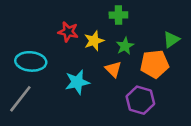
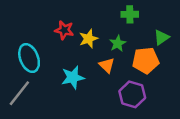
green cross: (118, 15) -> (130, 14), moved
cyan ellipse: (31, 61) -> (29, 58), turned 64

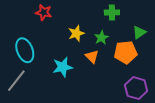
red star: (64, 30) -> (44, 12), moved
purple hexagon: (132, 94) -> (136, 88), moved

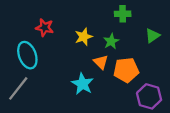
red star: (44, 12) -> (45, 28), moved
orange pentagon: (126, 52) -> (126, 70), moved
cyan star: (63, 67) -> (82, 84), moved, turned -30

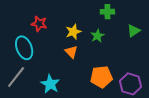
orange triangle: (101, 62) -> (71, 52), moved
orange pentagon: (126, 70) -> (101, 77), moved
cyan star: (82, 84) -> (50, 84), moved

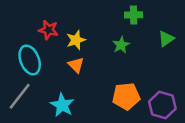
yellow star: (73, 32) -> (76, 40), moved
orange triangle: (71, 52) -> (76, 65), moved

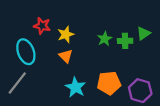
green cross: (134, 15) -> (125, 41), moved
cyan star: (62, 105) -> (75, 87), moved

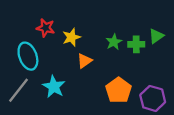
orange triangle: (66, 56) -> (84, 61), moved, turned 40
orange pentagon: (109, 83) -> (119, 90), turned -30
cyan star: (75, 87) -> (54, 87), moved

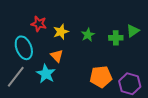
green star: (114, 42) -> (88, 35), moved
orange triangle: (84, 61) -> (57, 56), moved, turned -40
orange pentagon: (119, 90) -> (101, 77), turned 30

